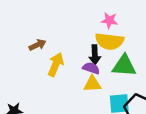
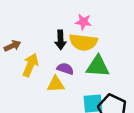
black arrow: (95, 55) -> (60, 40), moved
yellow triangle: (92, 84) -> (56, 84), moved

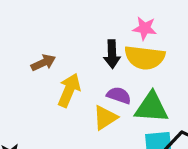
green triangle: (98, 66) -> (152, 107), moved
yellow triangle: (56, 84) -> (105, 118), turned -30

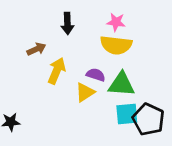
black arrow: (112, 54) -> (67, 23), moved

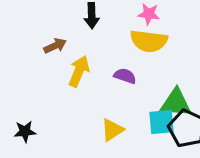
green triangle: (121, 84) -> (176, 103), moved
yellow triangle: (85, 92) -> (112, 130), moved

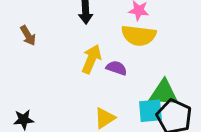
brown arrow: (55, 46) -> (28, 36), moved, turned 84
yellow arrow: (79, 71) -> (91, 59), moved

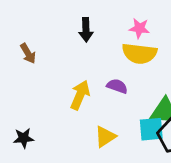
yellow arrow: (91, 59) -> (80, 95), moved

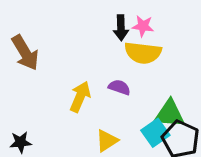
black arrow: (86, 30) -> (121, 28), moved
brown arrow: (28, 53) -> (25, 53), size x1.6
cyan square: (151, 129) -> (155, 133), turned -30

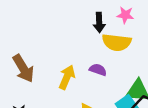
pink star: (143, 26) -> (125, 15), moved
brown arrow: (25, 53) -> (23, 68), moved

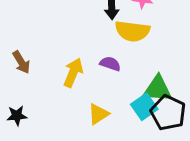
brown arrow: (23, 68) -> (21, 62), size x0.7

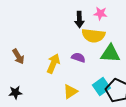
green triangle: (158, 89) -> (110, 54), moved

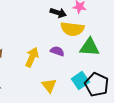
black arrow: (79, 20) -> (58, 13), turned -70
yellow triangle: (70, 92) -> (49, 86), turned -35

